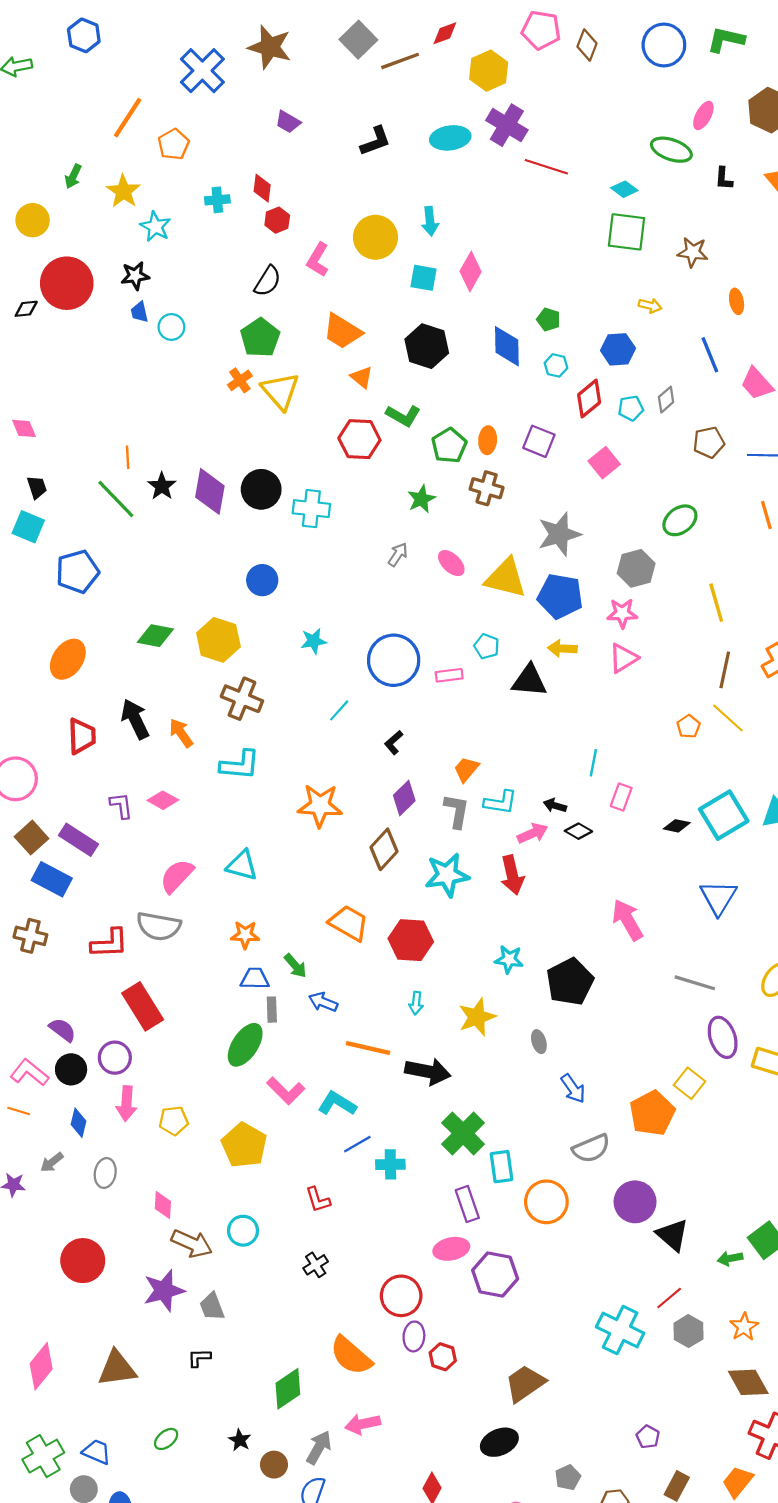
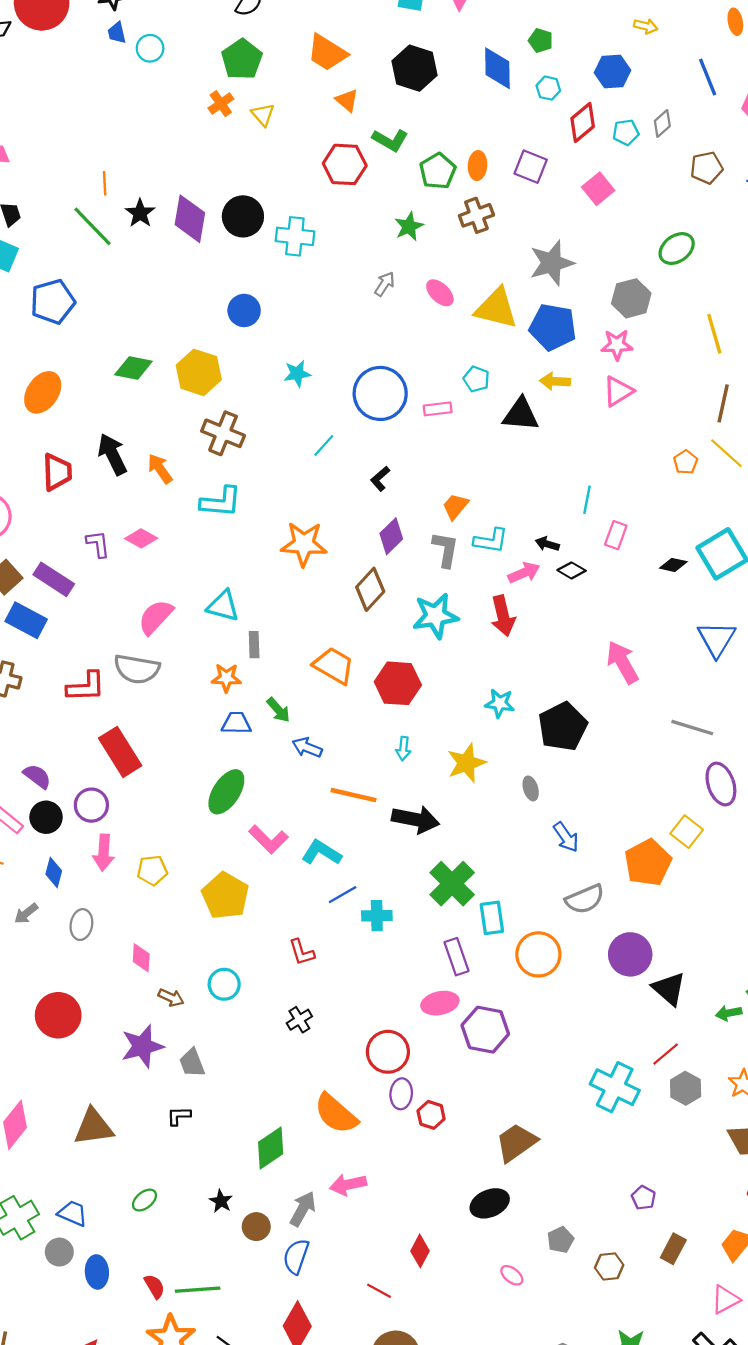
yellow triangle: (280, 391) -> (263, 115), size x0.6
brown cross: (487, 488) -> (476, 215), turned -36
gray rectangle: (272, 1010) -> (254, 645), moved
brown arrow: (192, 1243) -> (171, 998), size x0.6

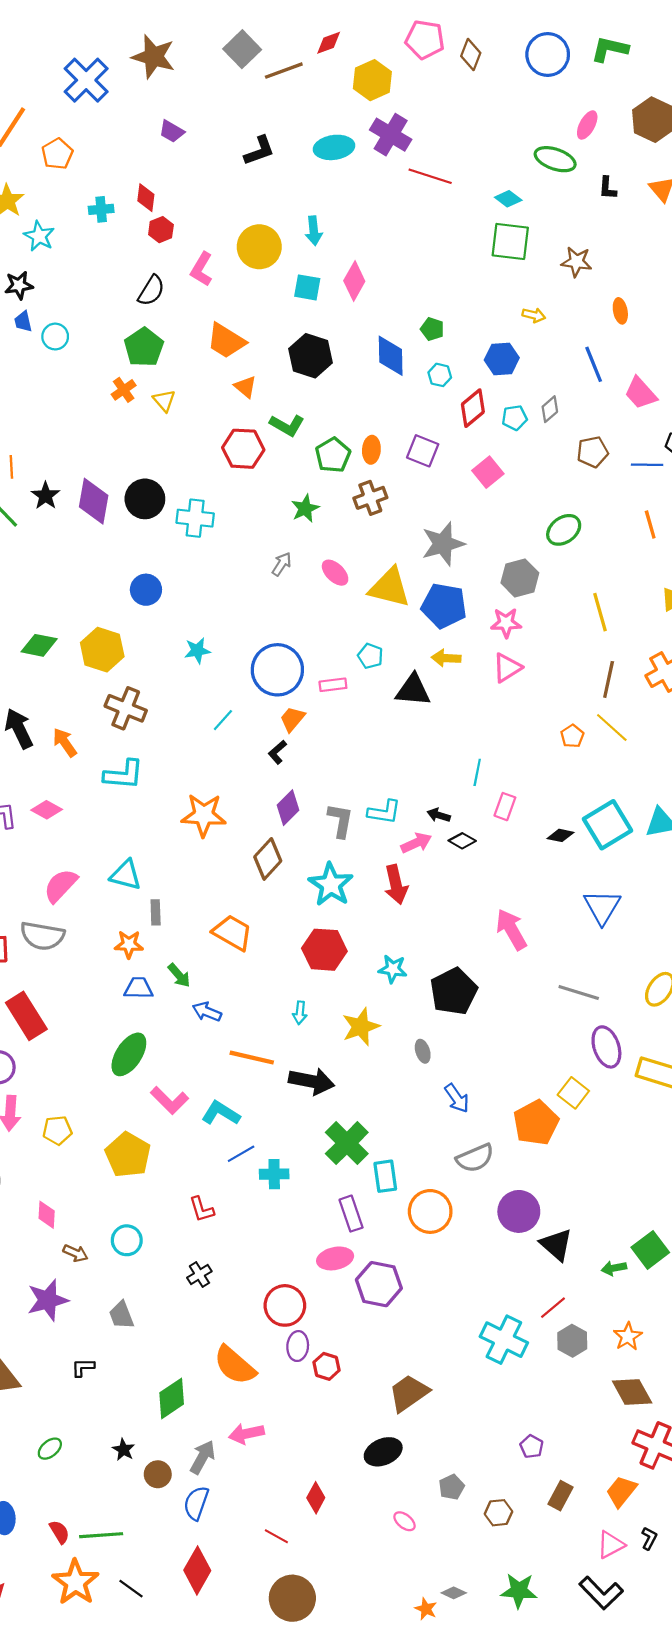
orange trapezoid: (455, 506) -> (292, 719), moved
cyan star: (435, 616) -> (331, 885), turned -30
red hexagon: (398, 683) -> (324, 950), moved
gray trapezoid: (192, 1063) -> (121, 1315), moved

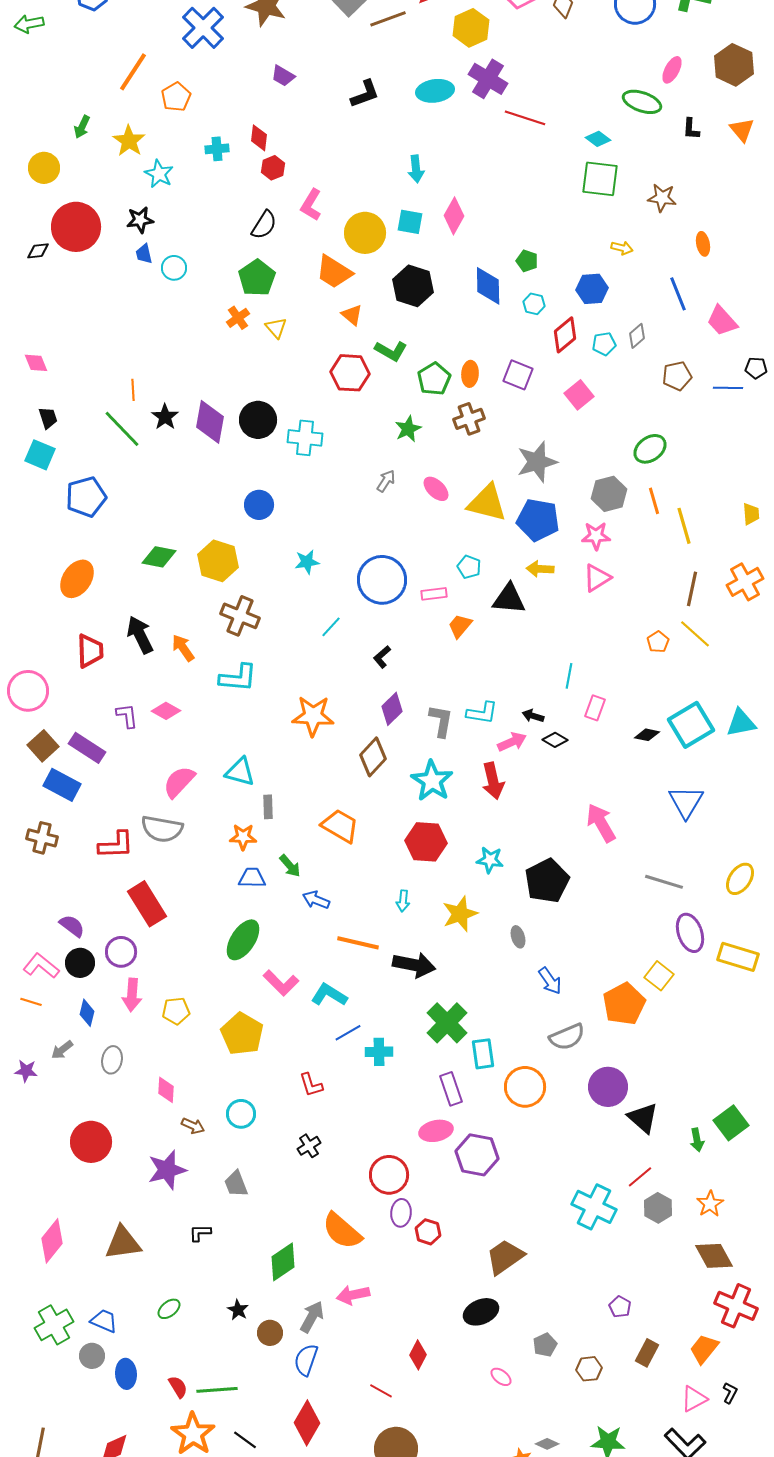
yellow circle: (259, 247) -> (365, 233), moved
orange line: (650, 525) -> (654, 501), moved
orange trapezoid: (292, 719) -> (460, 626), moved
green arrow: (614, 1268) -> (697, 1140), turned -90

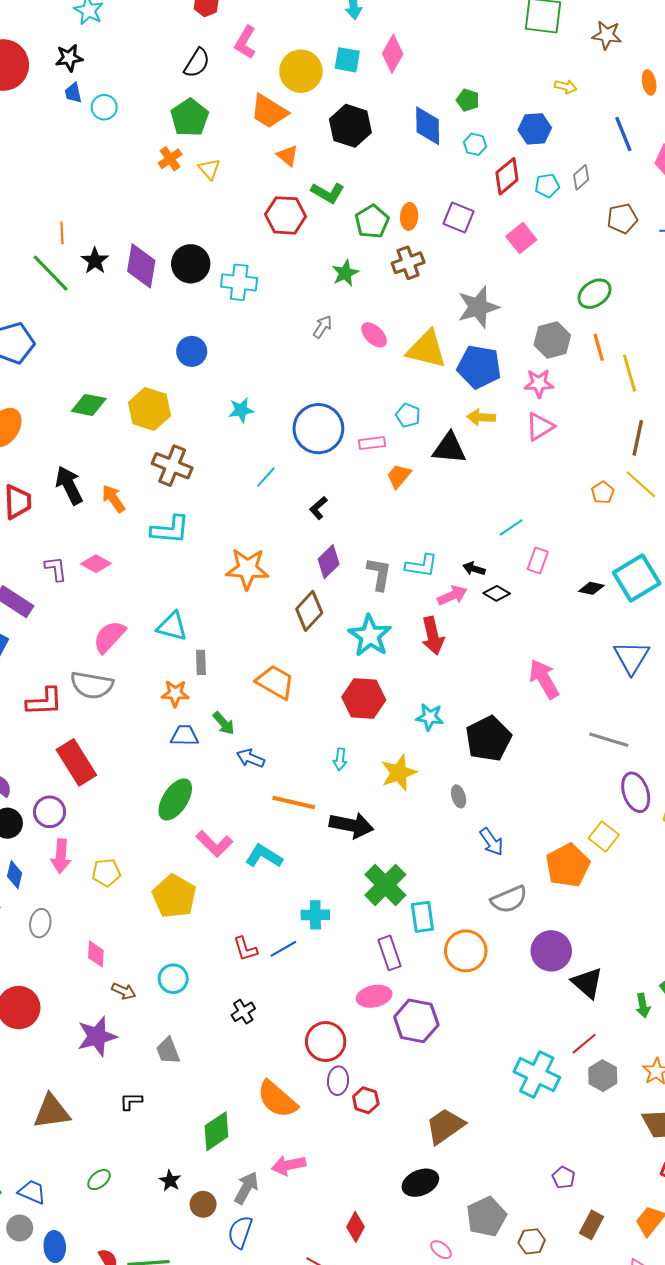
cyan line: (569, 676) -> (511, 528), turned 45
blue line: (348, 1033) -> (283, 949), moved
gray pentagon: (545, 1345) -> (486, 1217), size x1.6

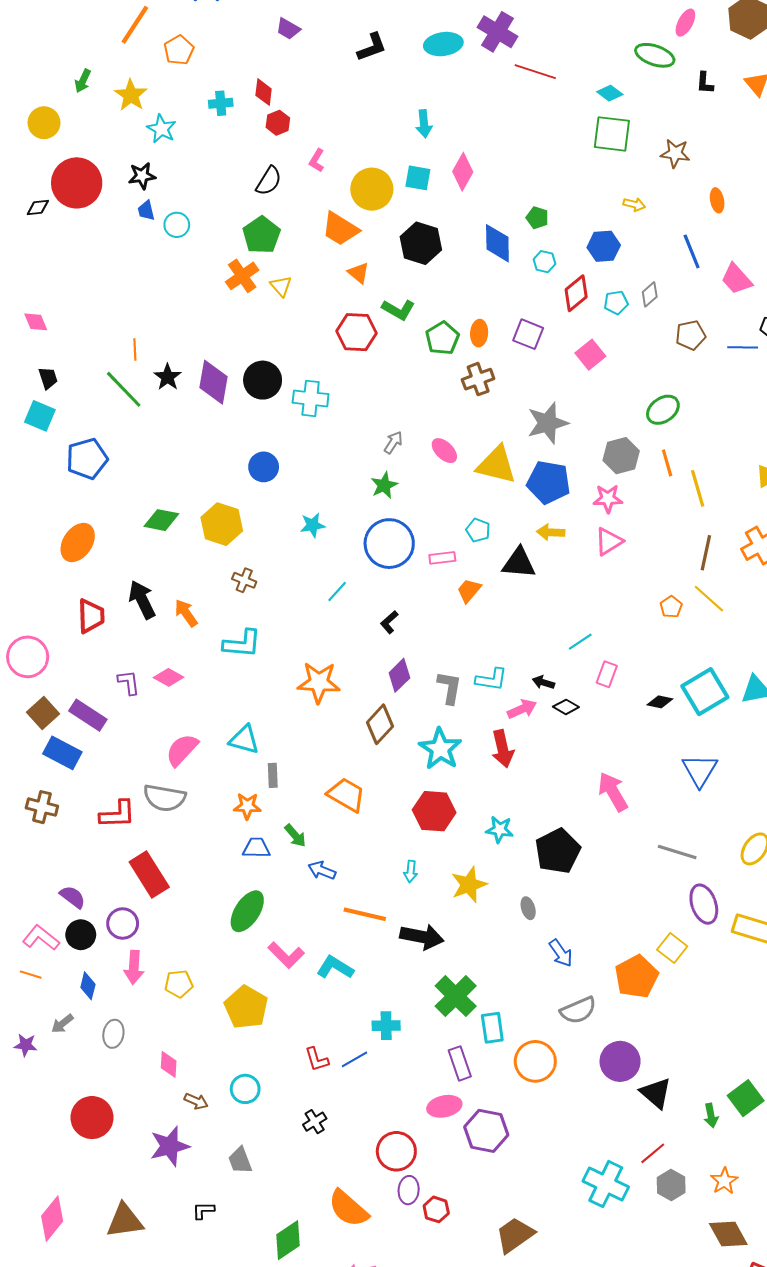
pink L-shape: (245, 42) -> (317, 160), size x0.7
orange cross: (170, 159) -> (242, 276), size x1.4
green star: (345, 273) -> (384, 485), moved
brown cross: (172, 466) -> (244, 580), size x0.6

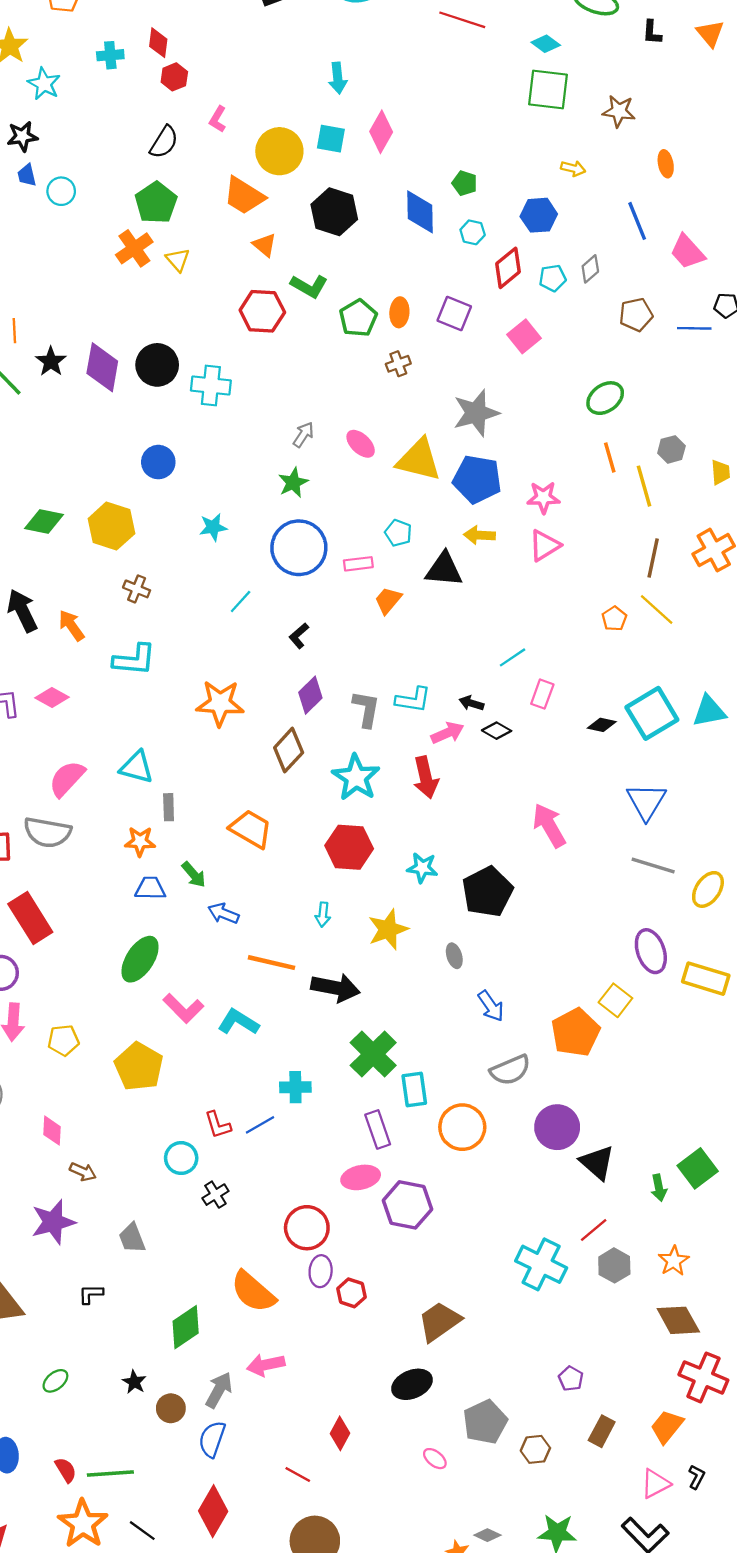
brown cross: (478, 379) -> (398, 364), size x0.7
gray hexagon: (621, 456) -> (671, 449), moved, size x0.7
gray line: (677, 852) -> (653, 865), moved
cyan circle: (245, 1089) -> (181, 1158), moved

